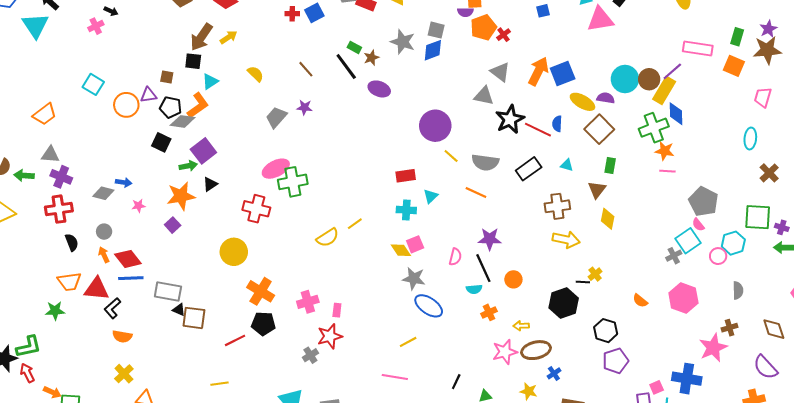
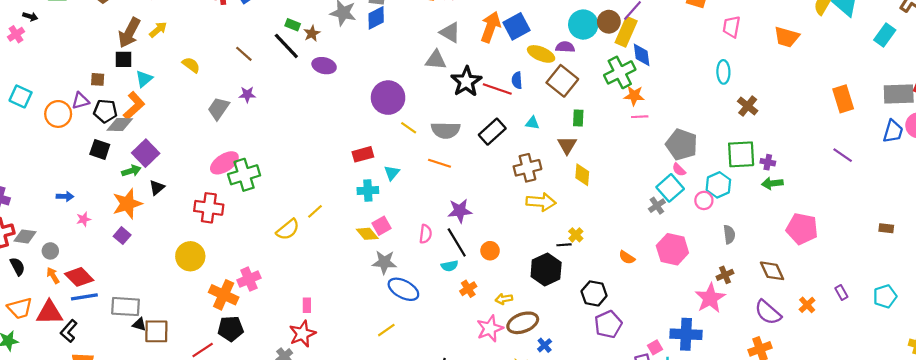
gray diamond: (103, 193) -> (25, 236), moved
pink cross: (308, 302) -> (249, 279), moved

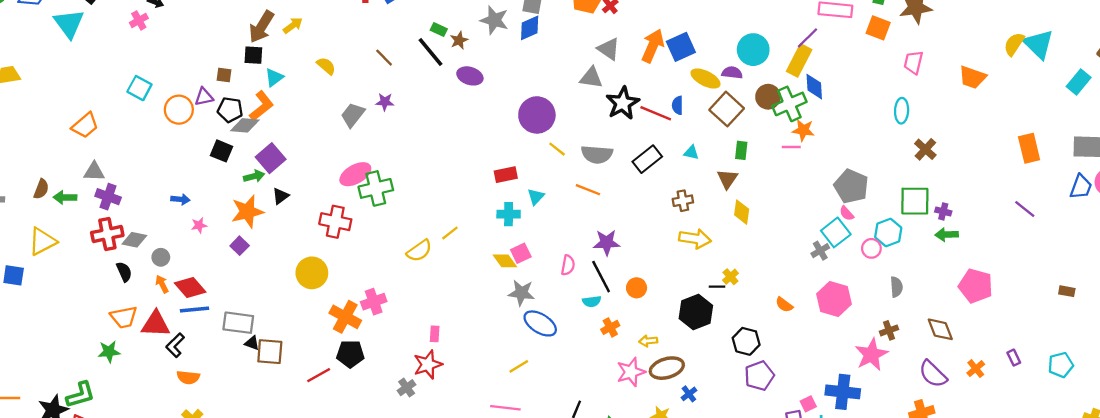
brown circle: (609, 22) -> (768, 97), moved
pink line: (640, 117) -> (791, 147), moved
brown cross: (527, 168) -> (683, 201), size x0.7

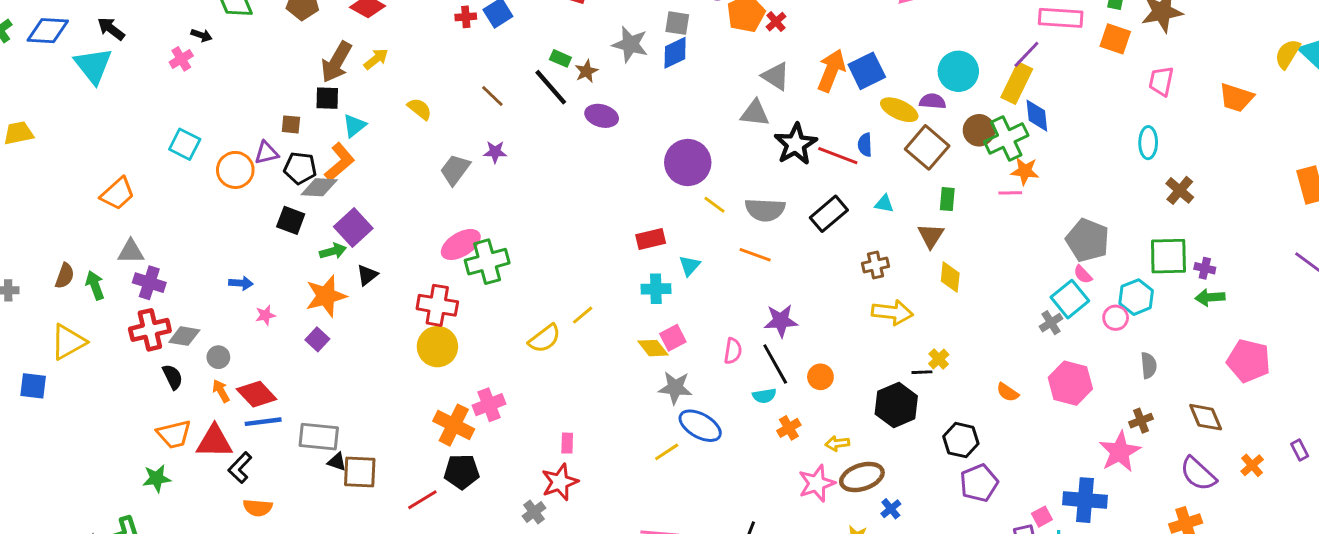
green arrow: (65, 197) -> (95, 285), turned 70
yellow circle: (312, 273) -> (437, 347), moved
yellow line: (519, 366) -> (667, 452), moved

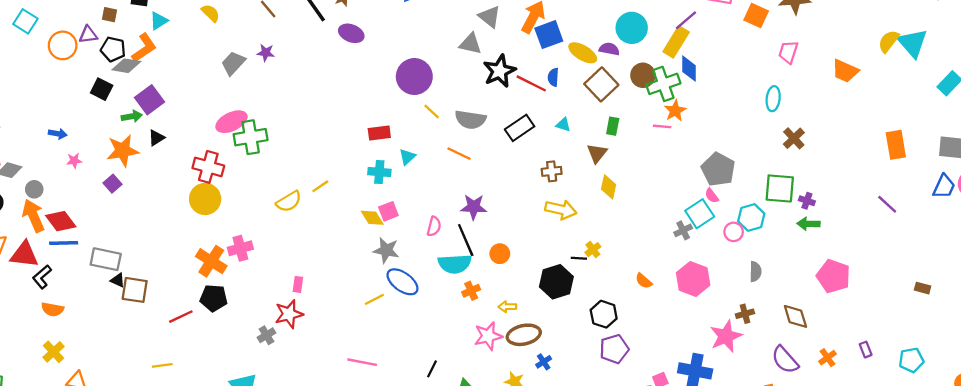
blue square: (867, 71) -> (549, 35), moved
orange star: (1025, 171) -> (675, 111), turned 30
orange arrow: (221, 391) -> (33, 216), size x1.8
cyan semicircle: (764, 396) -> (455, 264), size x1.8

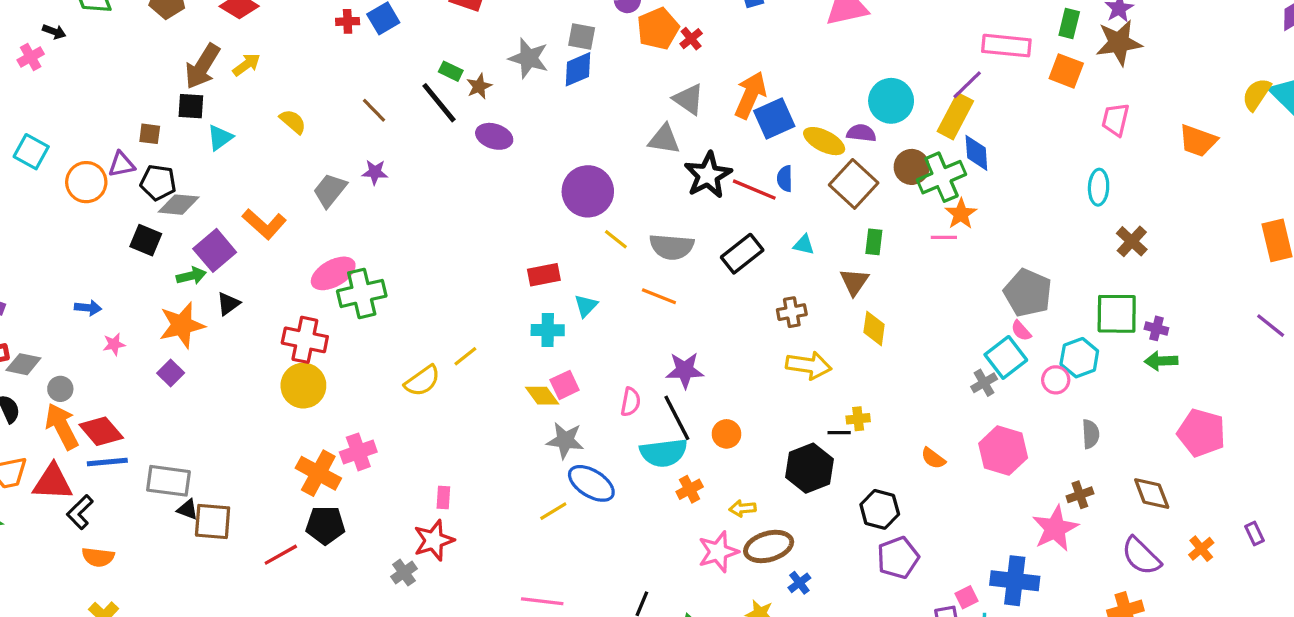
orange L-shape: (144, 48) -> (264, 224), moved, turned 80
yellow cross: (593, 250) -> (858, 419), turned 35

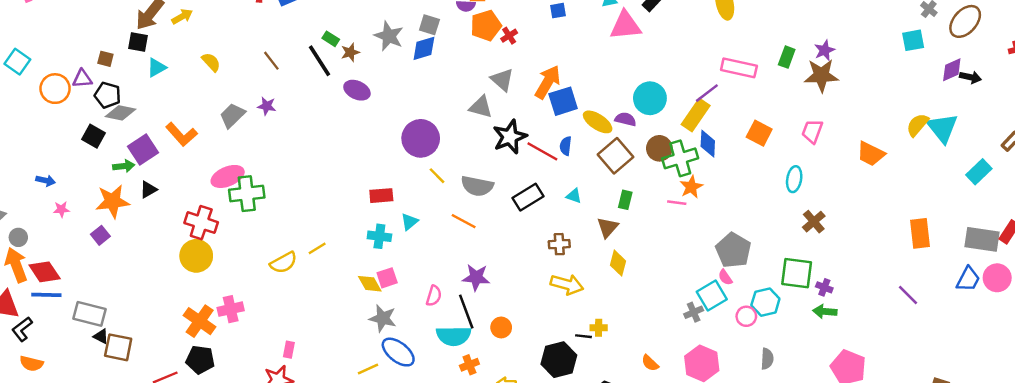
orange square: (1066, 71) -> (759, 133), moved

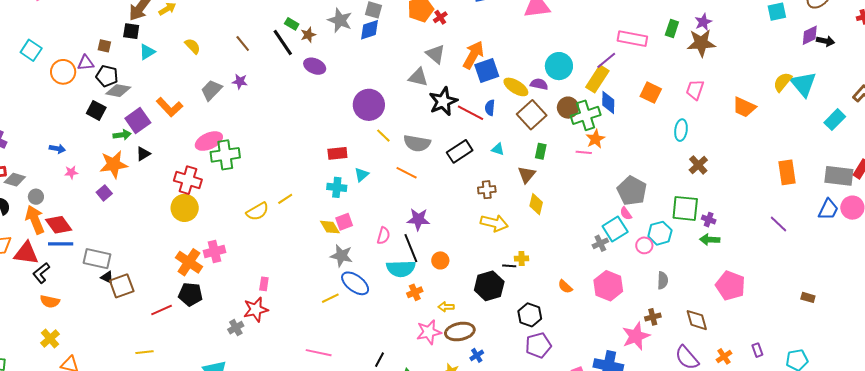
brown square: (118, 347) -> (122, 286), turned -30

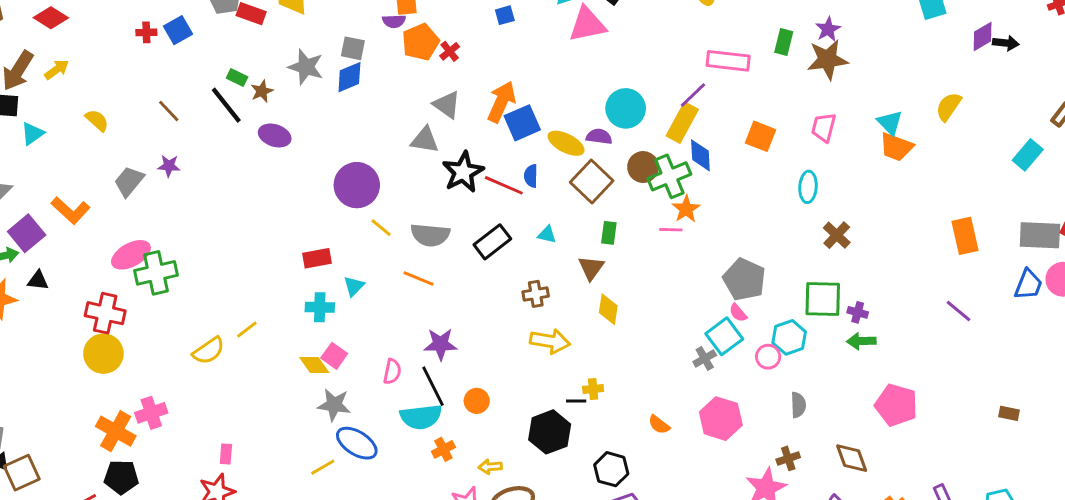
cyan triangle: (803, 84) -> (890, 123), moved, size x0.7
black triangle: (143, 154) -> (38, 280), turned 42
pink square: (344, 222) -> (334, 356), turned -30

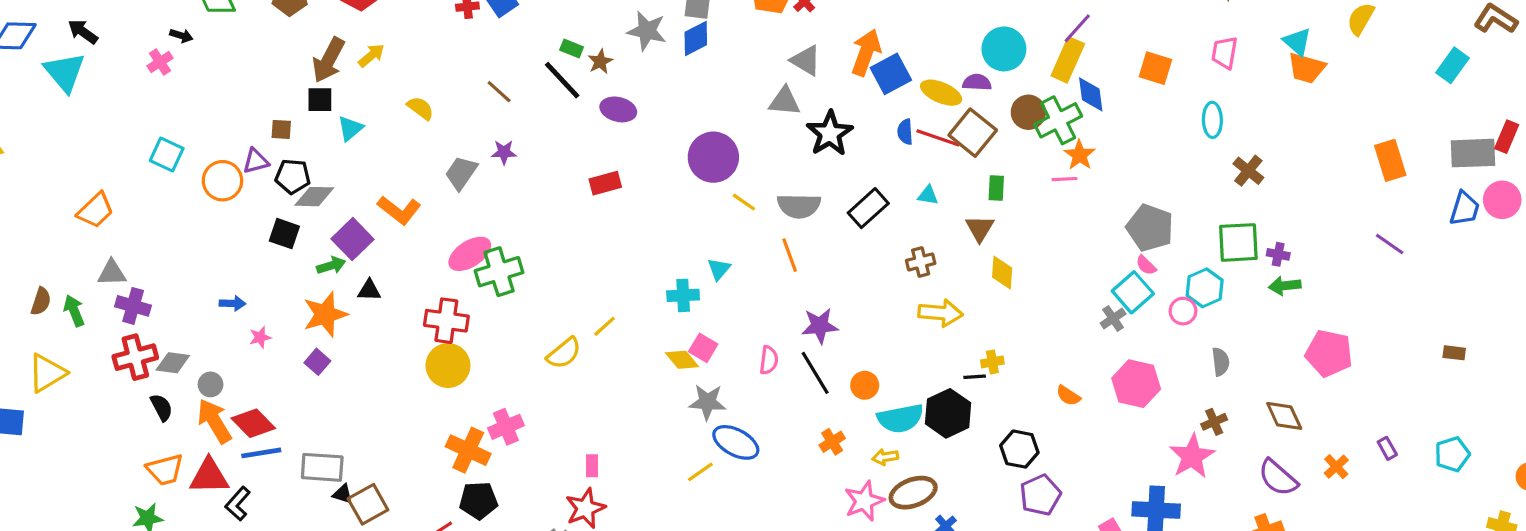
red line: (504, 185) -> (938, 138), moved
red rectangle: (317, 258) -> (605, 183), moved
orange line: (418, 279) -> (790, 255), turned 52
cyan semicircle: (421, 417) -> (900, 418), moved

